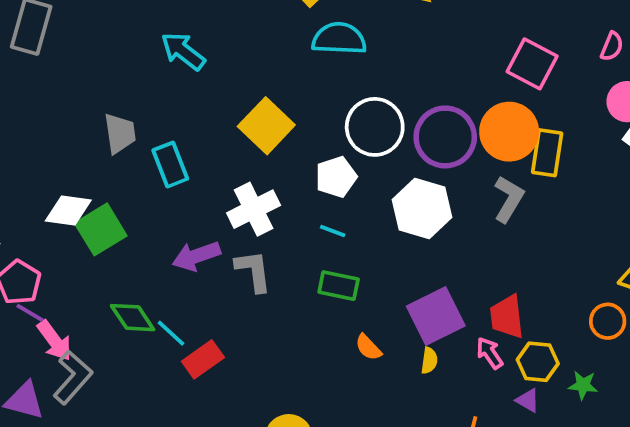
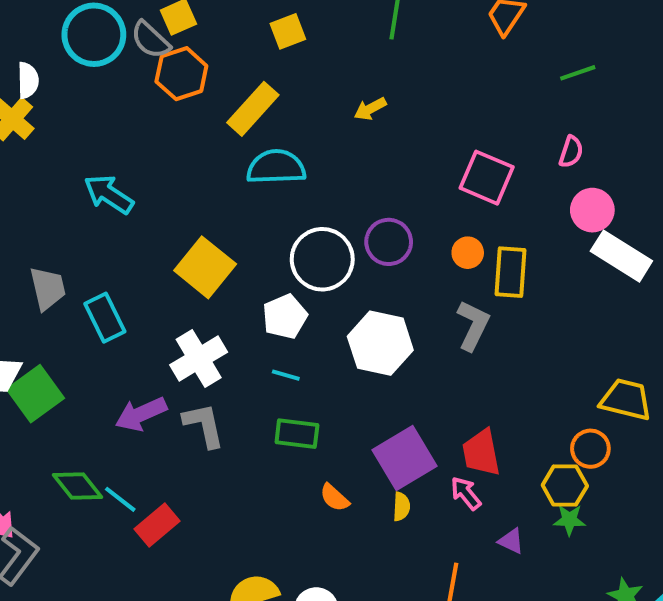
orange circle: (509, 132) -> (468, 253), size x0.5
purple circle: (445, 137) -> (389, 242), moved, size x0.7
yellow hexagon: (538, 362) -> (565, 486), moved

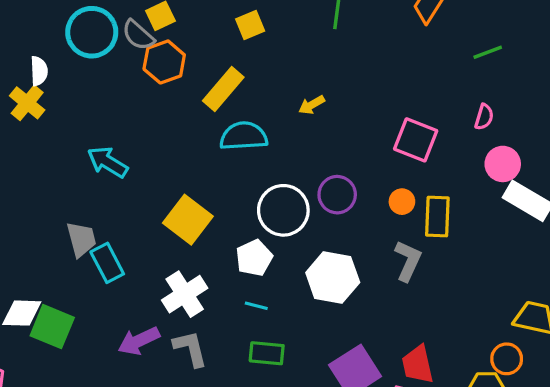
yellow arrow: (370, 109) -> (312, 105), moved
gray trapezoid: (48, 288) -> (81, 239), moved
green square: (35, 394) -> (52, 327), turned -30

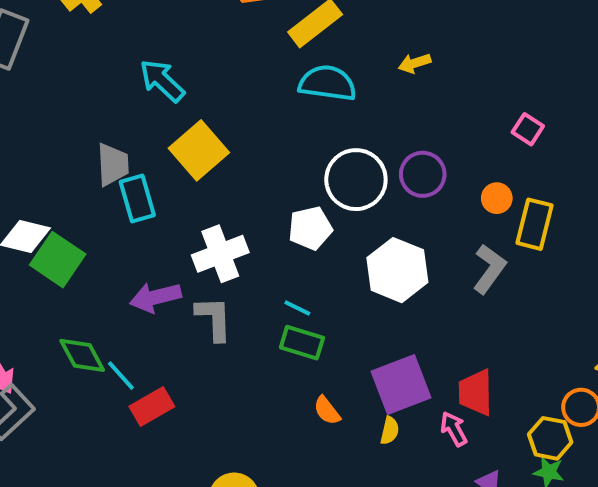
pink square: (416, 140) -> (528, 129), size x0.6
yellow square: (188, 220) -> (199, 150), moved
cyan line: (256, 306) -> (297, 308), moved

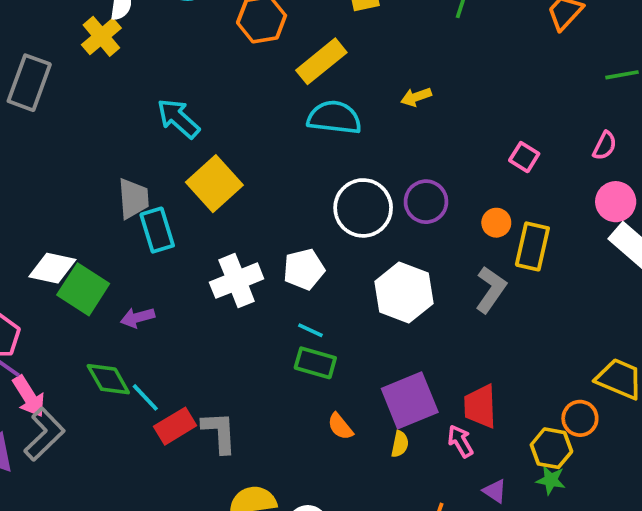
white pentagon: (310, 228) -> (304, 269), moved
purple arrow: (155, 297) -> (138, 318), moved, size x0.7
gray L-shape: (214, 319) -> (219, 432), moved

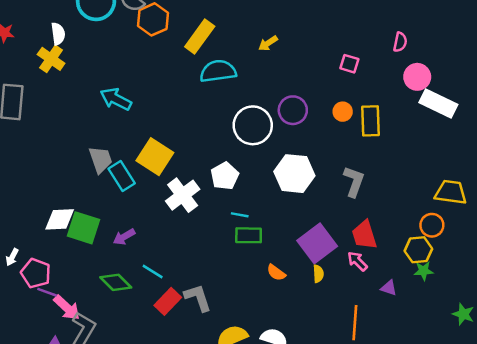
yellow square: (214, 184) -> (155, 157), moved
gray L-shape: (491, 290) -> (354, 181), moved
cyan line: (145, 397) -> (153, 271), moved

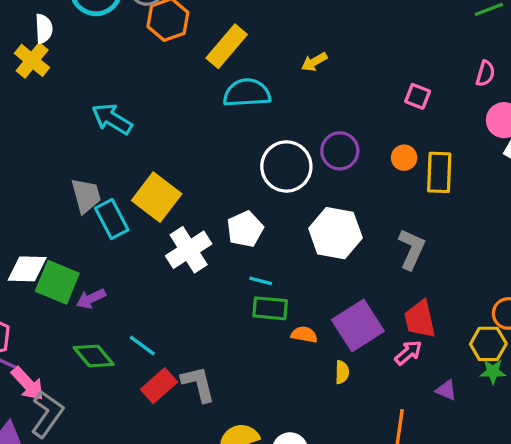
purple arrow: (124, 237) -> (91, 299), moved
pink arrow: (357, 261) -> (408, 353), turned 90
orange semicircle: (276, 273) -> (304, 335), moved, turned 150
yellow semicircle: (318, 274) -> (342, 372), moved

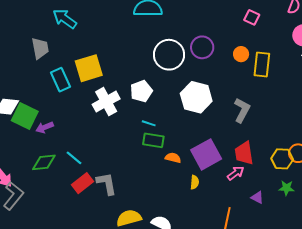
gray trapezoid: (86, 196) -> (40, 48), moved
yellow square: (157, 197) -> (89, 68), turned 32
yellow hexagon: (488, 344) -> (282, 159), moved
green diamond: (94, 356) -> (44, 162), turned -60

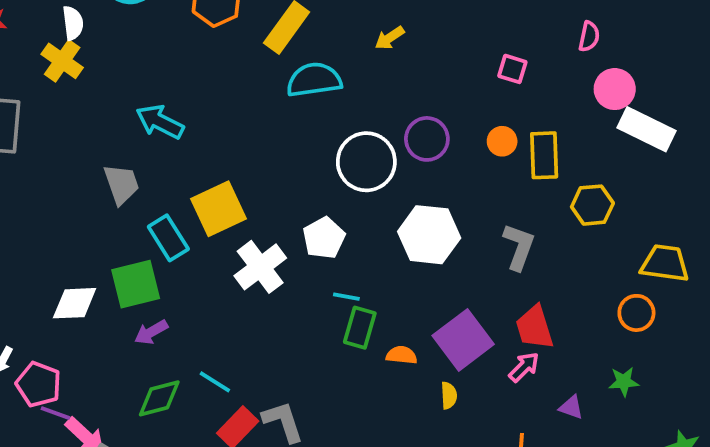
green square: (25, 116) -> (136, 284), moved, turned -32
green rectangle: (153, 140) -> (360, 328), turned -75
yellow hexagon: (282, 159) -> (592, 205), moved

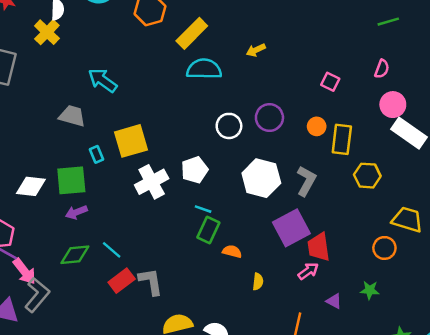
white circle: (366, 162) -> (229, 126), size x0.7
gray trapezoid: (121, 184) -> (72, 116), turned -64
cyan rectangle: (168, 238) -> (96, 154), size x0.6
gray L-shape: (519, 247) -> (306, 181), moved
purple square: (463, 340) -> (291, 228), moved

